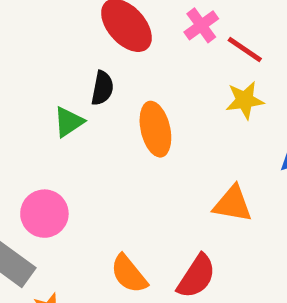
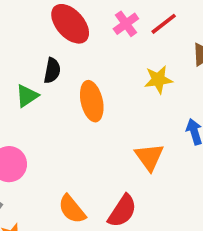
red line: (245, 50) -> (164, 24), moved, turned -72
orange triangle: (233, 204) -> (149, 157), turned 44

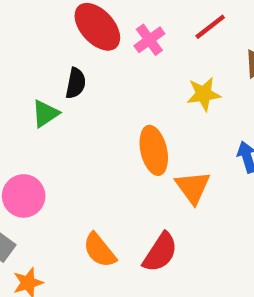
pink cross: (126, 24) -> (149, 40), moved
orange ellipse: (92, 101) -> (154, 150), moved

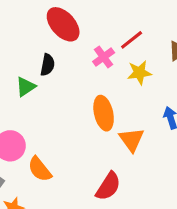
red line: (210, 27) -> (132, 40), moved
pink cross: (149, 40) -> (104, 57), moved
orange semicircle: (100, 250) -> (40, 169), moved

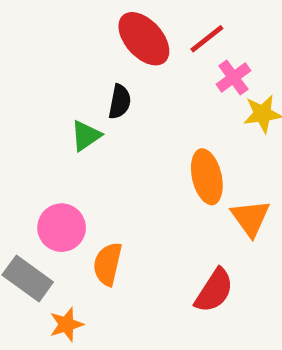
red line: (132, 40) -> (207, 39), moved
pink cross: (104, 57) -> (233, 77), moved
orange semicircle: (40, 169) -> (108, 264), turned 52

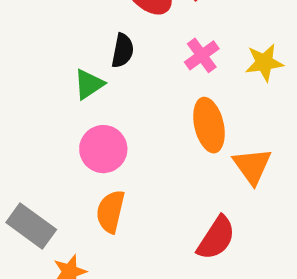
pink cross: (233, 77) -> (202, 55), moved
pink circle: (62, 228) -> (103, 149), moved

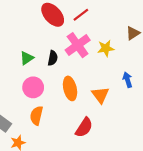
black semicircle: (123, 51) -> (53, 58), moved
pink cross: (202, 55) -> (78, 45), size x1.6
orange ellipse: (209, 125) -> (70, 88), moved

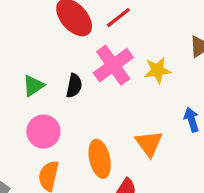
orange ellipse: (70, 88) -> (100, 159), moved

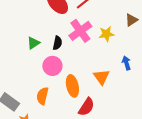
pink circle: (43, 132) -> (52, 66), moved

